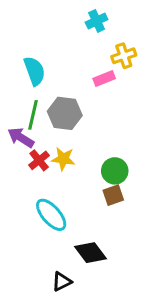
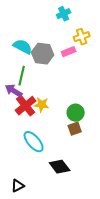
cyan semicircle: (34, 71) -> (23, 47), turned -42
gray hexagon: (65, 113) -> (43, 54), moved
red cross: (39, 160) -> (26, 106), size x1.5
black triangle: (62, 281) -> (18, 186), moved

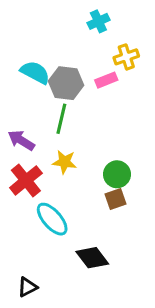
green line: (22, 76) -> (61, 119), moved
red cross: (26, 106) -> (26, 180), moved

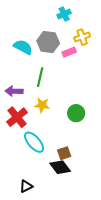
gray hexagon: (66, 83) -> (48, 42), moved
purple arrow: (21, 140) -> (14, 91), turned -30
brown square: (115, 199) -> (64, 153), moved
black triangle: (27, 287) -> (26, 186), moved

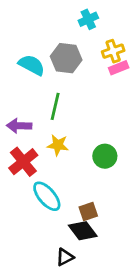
pink rectangle: (69, 52) -> (119, 68), moved
black triangle: (26, 186) -> (65, 257), moved

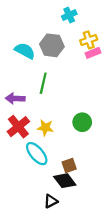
yellow star: (58, 145) -> (45, 128), moved

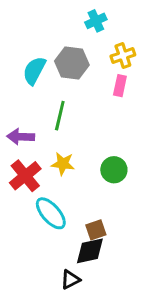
cyan semicircle: (25, 51) -> (34, 71), turned -90
pink rectangle: (93, 53) -> (120, 86), moved, turned -56
yellow star: (45, 128) -> (63, 164), moved
black diamond: (65, 181) -> (90, 251), turned -65

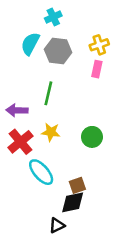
cyan cross: (96, 21) -> (53, 17), moved
cyan semicircle: (34, 71) -> (30, 44), moved

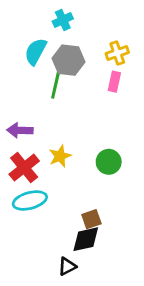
green line: (48, 93) -> (56, 84), moved
yellow star: (51, 132) -> (60, 156), turned -30
cyan ellipse: (41, 172) -> (30, 200), moved, turned -64

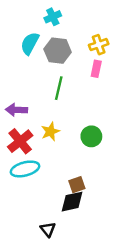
green line: (56, 84) -> (59, 88), moved
black triangle: (67, 266) -> (48, 229), moved, turned -42

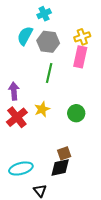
pink rectangle: (96, 69) -> (80, 57), size x1.5
purple arrow: (17, 110) -> (14, 91), turned 84
cyan ellipse: (25, 169) -> (21, 169), moved

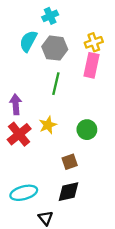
brown square: (64, 153) -> (70, 162), moved

